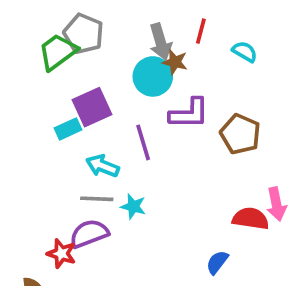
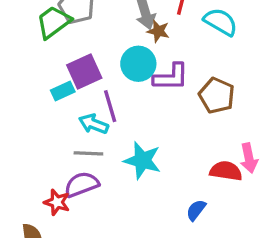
cyan semicircle: (245, 52) -> (221, 22), size x1.5
cyan circle: (153, 76) -> (138, 64), moved
purple line: (143, 142) -> (110, 106), moved
cyan star: (133, 207) -> (142, 160), moved, size x1.6

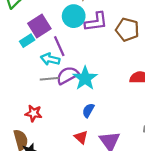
cyan star: (142, 160) -> (85, 78), turned 30
purple semicircle: (82, 184) -> (67, 75), moved
blue semicircle: (196, 210) -> (88, 110), moved

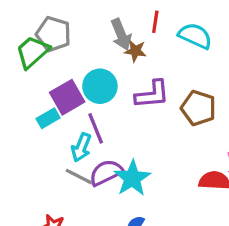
cyan circle: (74, 16) -> (100, 86), moved
cyan arrow: (50, 59) -> (81, 147), turned -84
gray line: (49, 79) -> (79, 177), turned 30

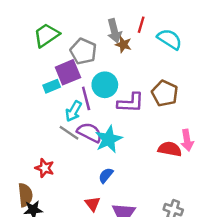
gray pentagon: (53, 34) -> (83, 51), moved
cyan circle: (100, 86) -> (105, 85), moved
purple L-shape: (152, 94) -> (131, 103), moved
purple semicircle: (106, 173) -> (90, 132), turned 45

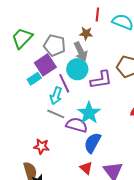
gray arrow: (114, 31) -> (81, 52), moved
purple semicircle: (90, 132) -> (77, 125), moved
blue semicircle: (106, 175) -> (92, 143), size x1.5

